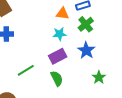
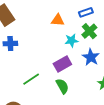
orange triangle: (63, 14) -> (58, 20), moved
cyan star: (59, 34) -> (71, 41), moved

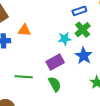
orange triangle: (58, 20) -> (24, 30), moved
green line: (31, 79) -> (24, 77), turned 36

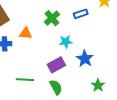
green cross: (83, 30) -> (52, 18), moved

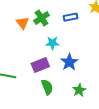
orange triangle: (26, 33) -> (23, 23), moved, turned 40
green semicircle: (56, 87) -> (47, 87), moved

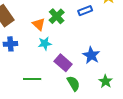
cyan star: (52, 43) -> (45, 43), moved
purple rectangle: (40, 65) -> (63, 63), turned 72

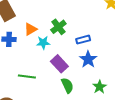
blue rectangle: (85, 11) -> (83, 40), moved
green cross: (57, 16) -> (58, 27), moved
orange triangle: (39, 24) -> (31, 29), moved, turned 40

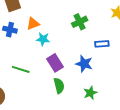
green cross: (58, 27) -> (80, 22), moved
blue rectangle: (83, 40) -> (102, 44), moved
blue star: (88, 59) -> (84, 64), turned -30

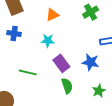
green cross: (80, 22) -> (91, 12), moved
orange triangle: (33, 24) -> (52, 15), moved

